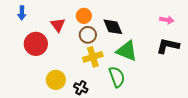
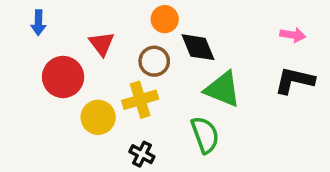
orange circle: (84, 16) -> (165, 19), moved
yellow cross: (93, 57) -> (140, 100), moved
yellow circle: (56, 80) -> (98, 117), moved

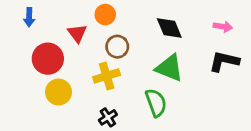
orange circle: (165, 19) -> (105, 15), moved
black diamond: (198, 47) -> (169, 28), moved
yellow circle: (98, 117) -> (59, 92), moved
black cross: (142, 154) -> (108, 117), turned 30

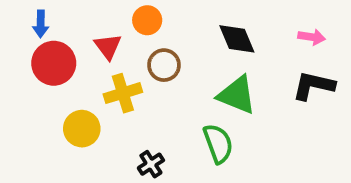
red circle: (48, 59) -> (54, 63), moved
yellow cross: (107, 76) -> (123, 93), moved

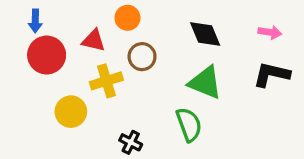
red triangle: (108, 46) -> (93, 40), turned -40
black cross: (151, 164) -> (131, 142), turned -30

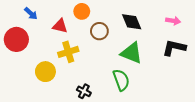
blue arrow: (35, 21) -> (31, 13), moved, turned -48
red circle: (47, 55) -> (16, 39), moved
brown circle: (142, 57) -> (99, 31), moved

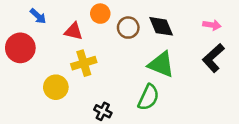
brown circle: (99, 31) -> (128, 28), moved
black L-shape: (174, 48) -> (213, 58), turned -55
green semicircle: (121, 80) -> (148, 97), turned 45

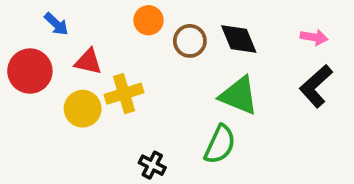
red triangle: (74, 31) -> (88, 62), moved
yellow circle: (56, 87) -> (83, 109), moved

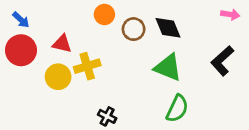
blue arrow: (56, 24) -> (21, 20), moved
pink arrow: (314, 37) -> (230, 14), moved
green semicircle: (220, 144) -> (177, 109), moved

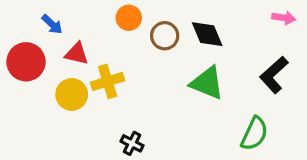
blue arrow: (21, 20) -> (52, 24), moved
green semicircle: (177, 109) -> (254, 134), moved

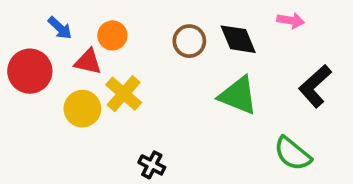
orange circle: (129, 18) -> (112, 35), moved
pink arrow: (284, 18) -> (291, 20), moved
yellow cross: (108, 81) -> (124, 94), turned -32
green semicircle: (254, 134) -> (293, 154), turned 104

